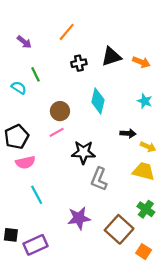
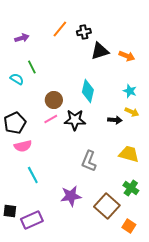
purple arrow: (24, 42) -> (22, 38), turned -56
black cross: (79, 63) -> (84, 32), moved
yellow arrow: (148, 147) -> (132, 112), moved
black star: (83, 152) -> (75, 120), moved

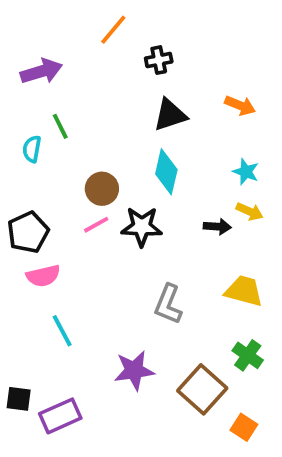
orange line: (60, 29) -> (113, 30), moved
purple arrow: (22, 38) -> (41, 71), size x1.5
black triangle: (100, 51) -> (170, 115), moved
cyan semicircle: (17, 79) -> (32, 149), turned -112

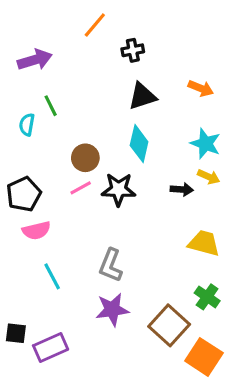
cyan star: (246, 172) -> (205, 144), size x1.4
gray L-shape: (168, 304) -> (111, 265), moved
orange square: (244, 427) -> (204, 357), size x1.6

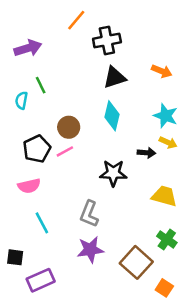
black cross: (133, 50) -> (107, 41), size x1.5
black star: (119, 189) -> (113, 173), moved
black pentagon: (24, 194) -> (37, 149), moved
black square: (16, 333) -> (15, 257), moved
orange square: (204, 357) -> (164, 288), size x0.6

